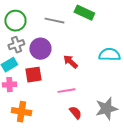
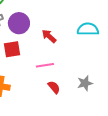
gray star: (106, 109) -> (85, 83), size x0.7

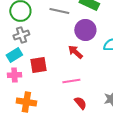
purple circle: (19, 23) -> (85, 30), moved

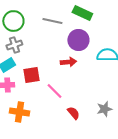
red arrow: (75, 52) -> (68, 62), turned 133
pink line: (71, 81) -> (54, 91), moved, turned 54

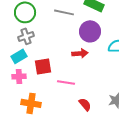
pink line: (54, 91) -> (66, 82), turned -36

